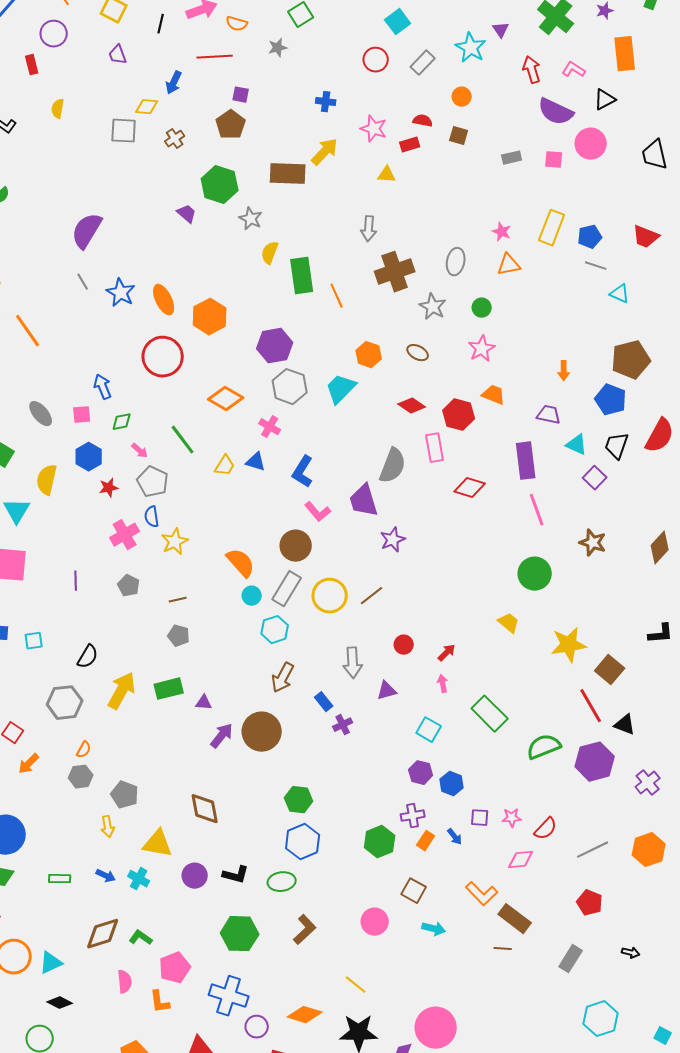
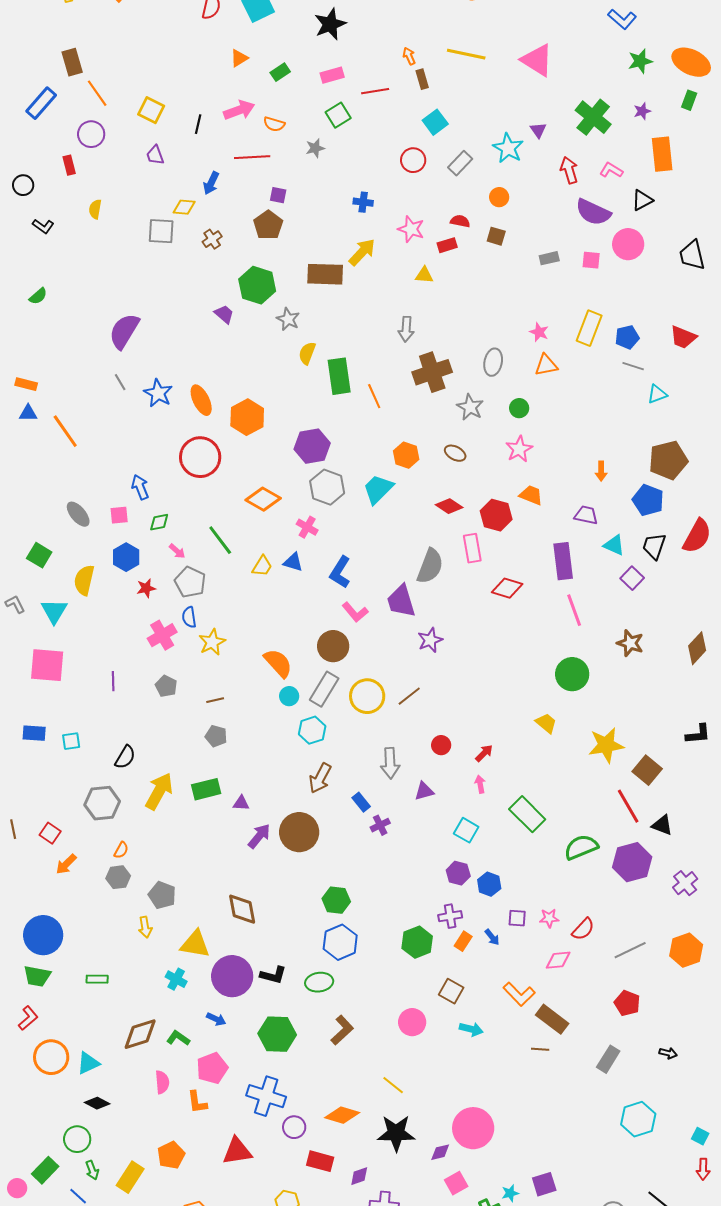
cyan triangle: (620, 294) -> (657, 394), turned -45
blue arrow: (106, 876) -> (216, 1019), moved
purple circle: (195, 876) -> (232, 976), size x1.6

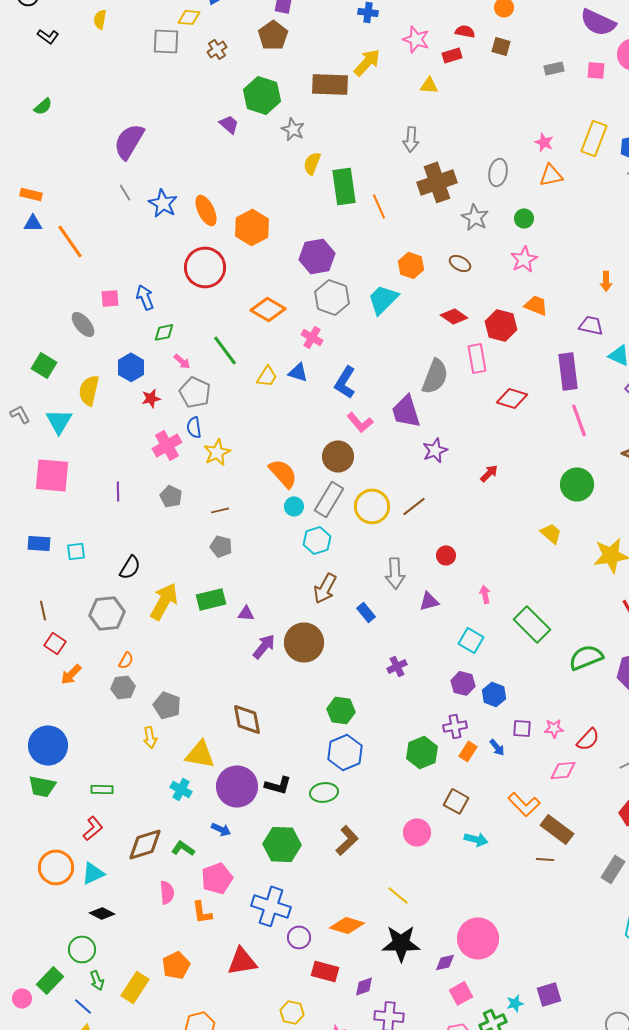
pink square: (119, 515) -> (110, 298), moved
red arrow: (484, 753) -> (489, 473), moved
purple cross: (380, 825) -> (397, 666), moved
brown line: (13, 829) -> (43, 610), moved
red L-shape: (28, 1018) -> (93, 828), moved

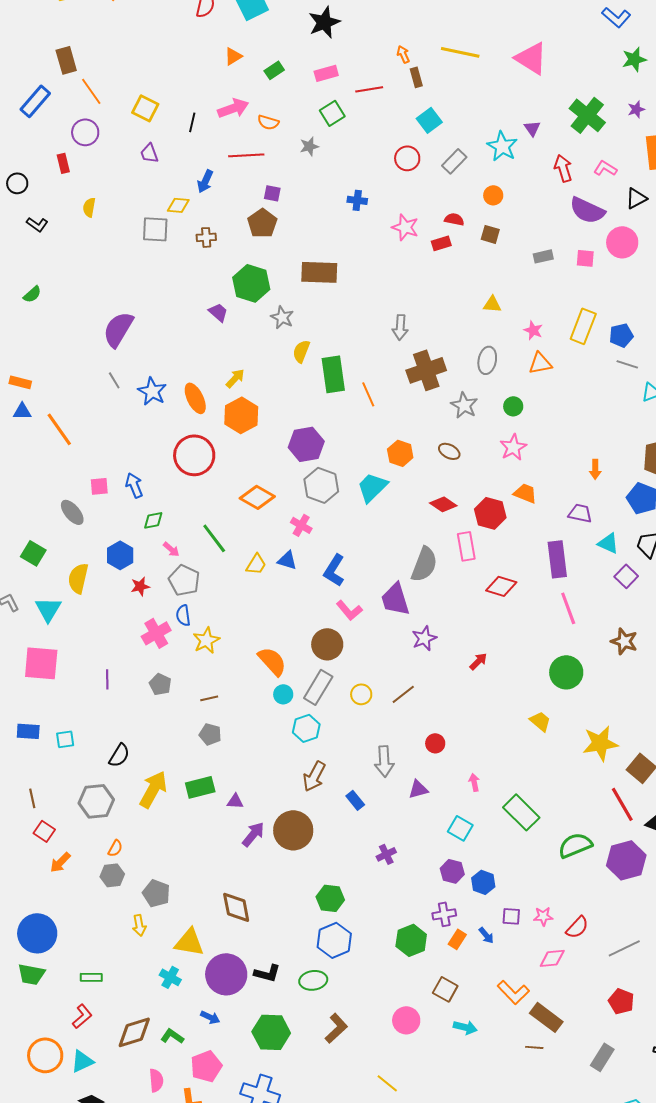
brown cross: (217, 49) -> (206, 237), turned 30
yellow arrow: (367, 62) -> (235, 378), moved, size x0.7
yellow triangle: (429, 85) -> (492, 304), moved
yellow circle: (372, 506) -> (361, 694), size x0.6

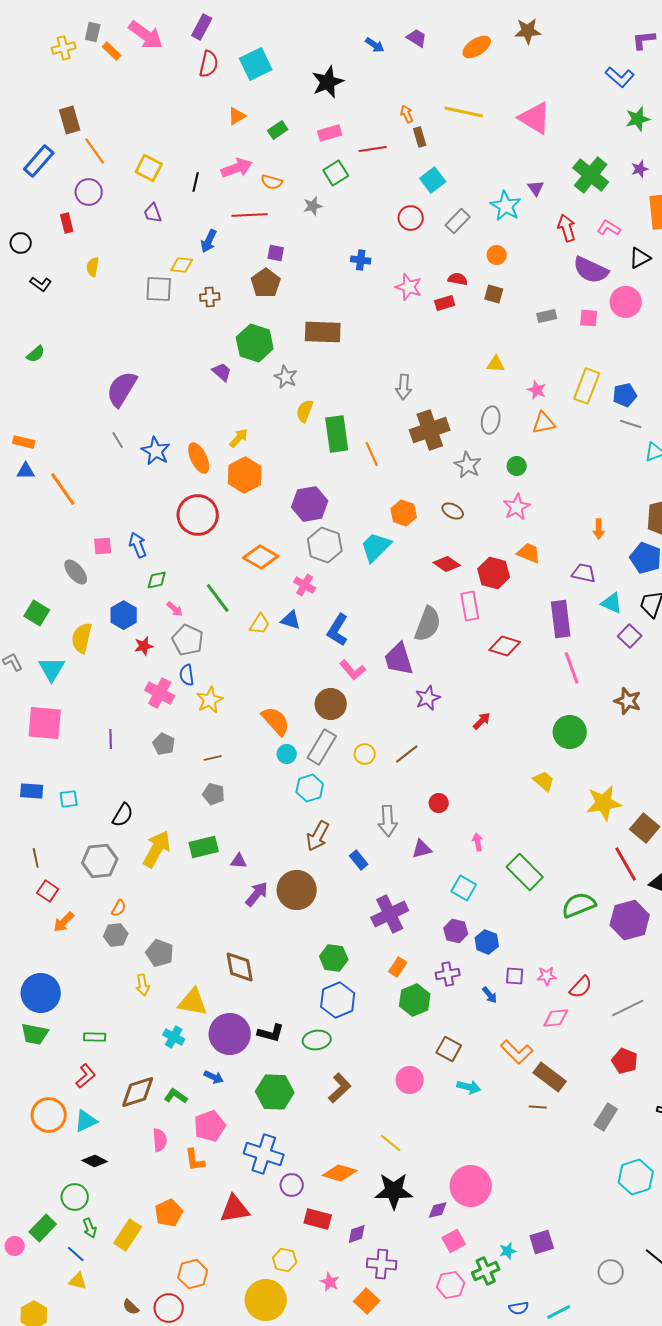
pink cross: (156, 633) -> (160, 693), turned -32
purple cross: (386, 854) -> (390, 914), size x1.8
orange rectangle: (457, 939) -> (398, 967), moved

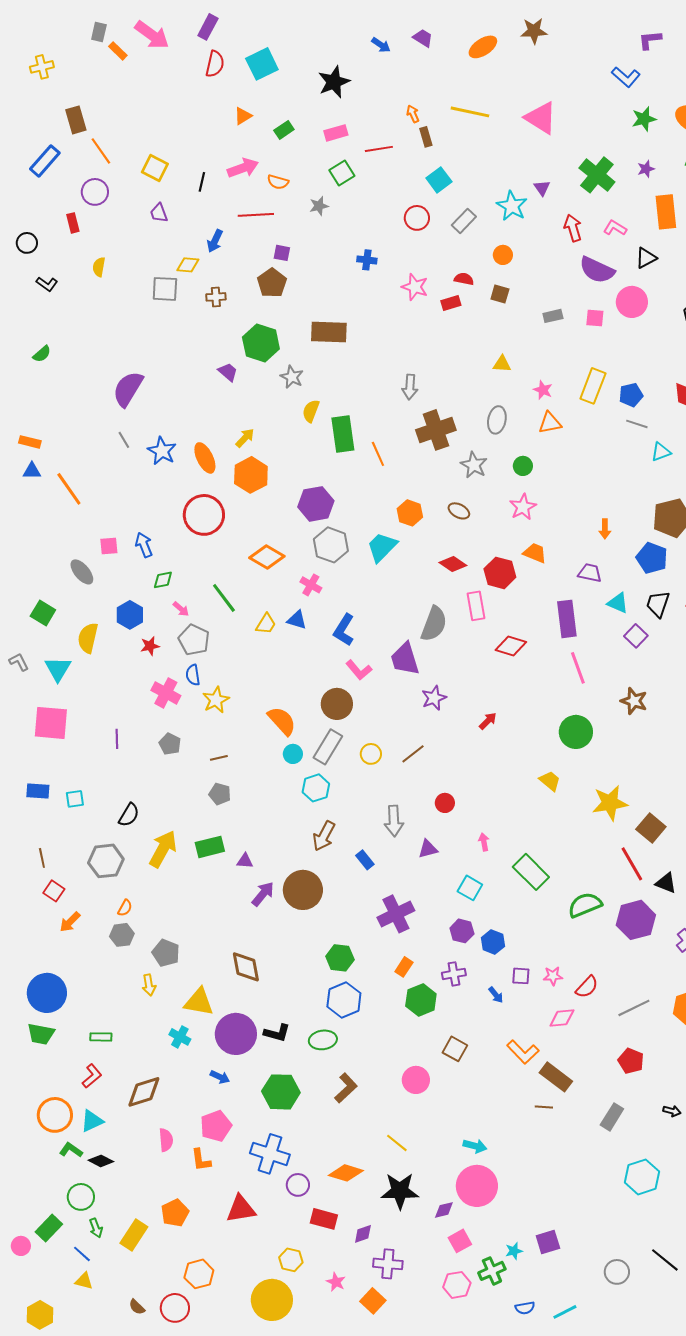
yellow cross: (64, 48) -> (42, 67), moved
cyan arrow: (469, 1087) -> (475, 1146), moved
green L-shape: (176, 1096) -> (71, 1150), moved

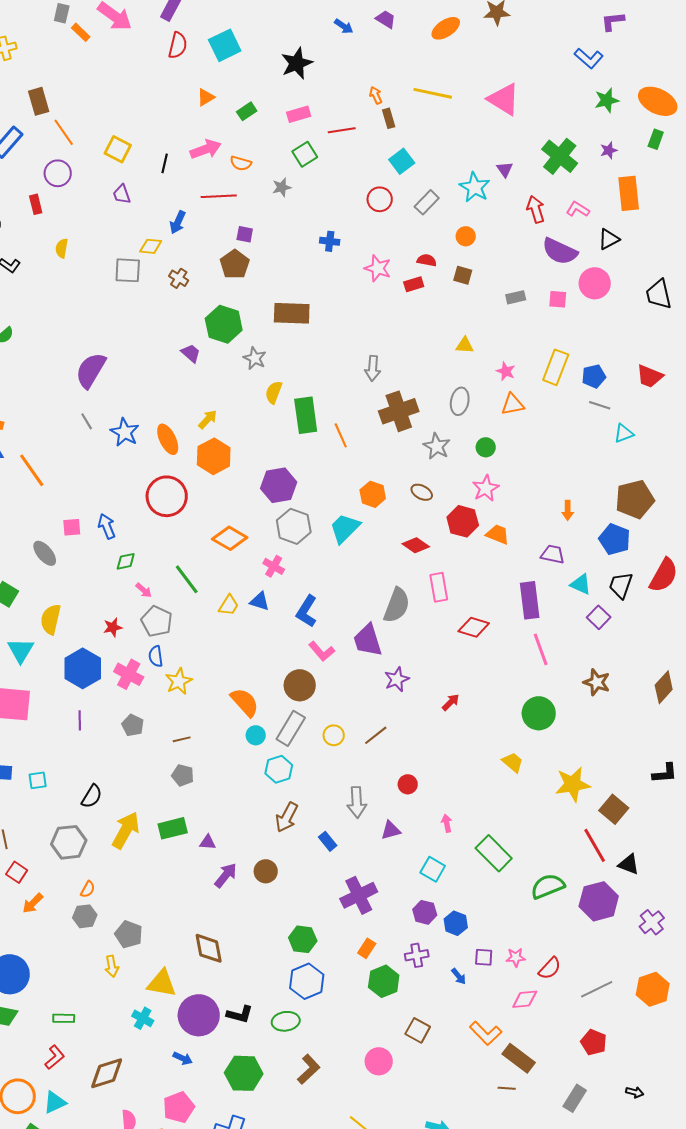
brown cross: (216, 297) -> (179, 278), turned 36
red hexagon: (500, 573) -> (463, 521), moved
blue hexagon: (130, 615) -> (83, 668), moved, size x1.4
brown circle: (303, 890) -> (266, 871), size x0.6

